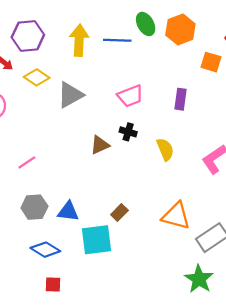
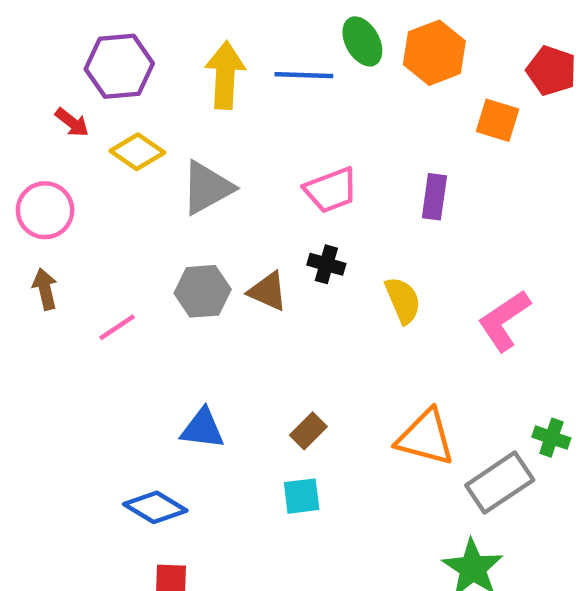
brown triangle: (100, 145) -> (268, 291), turned 48
gray hexagon: (34, 207) -> (203, 291), moved
cyan square: (97, 240) -> (302, 496), moved, size x0.6

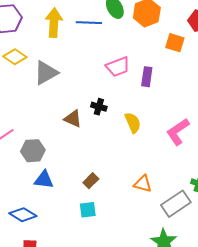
pink trapezoid: (331, 190) -> (118, 67), moved
gray hexagon: (203, 291) -> (33, 151), moved
orange triangle: (425, 438) -> (143, 184), size x0.7

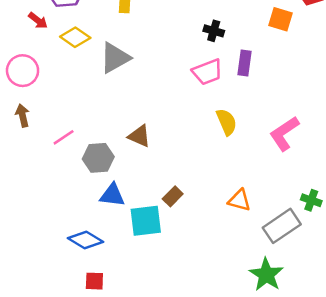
pink trapezoid: (118, 67) -> (207, 72), moved
black cross: (99, 107) -> (214, 31), moved
brown triangle: (73, 119) -> (139, 136), moved
cyan square: (88, 210) -> (146, 221), moved, size x1.5

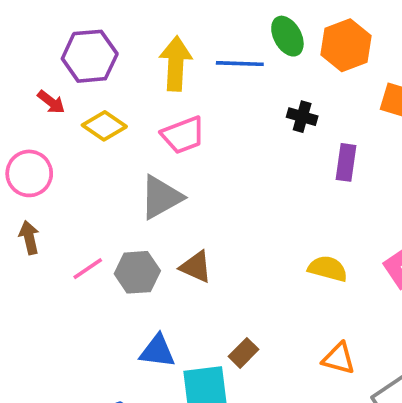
gray triangle: (115, 58) -> (161, 197), moved
pink trapezoid: (207, 72) -> (183, 135), moved
yellow semicircle: (227, 122) -> (328, 269), moved, turned -52
gray hexagon: (98, 158) -> (137, 272), moved

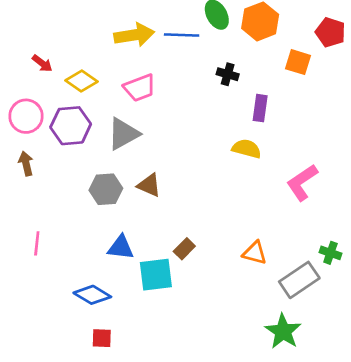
purple hexagon: (90, 56) -> (71, 126), moved
yellow arrow: (176, 64) -> (134, 35), turned 78
pink line: (88, 269) -> (37, 243), moved, turned -50
yellow semicircle: (328, 269) -> (247, 149), moved

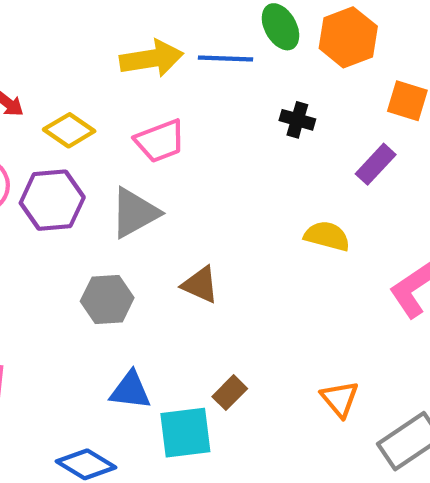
purple rectangle: (260, 108) -> (376, 164), moved, turned 35
brown triangle: (149, 185) -> (200, 285), moved
orange triangle: (255, 253) -> (340, 399), turned 35

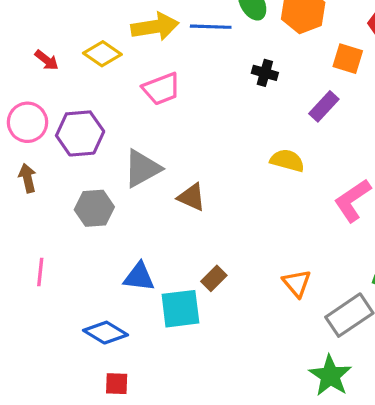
yellow diamond: (69, 130) -> (102, 54), moved
gray triangle: (135, 213) -> (142, 168), moved
gray hexagon: (107, 299) -> (94, 208), moved

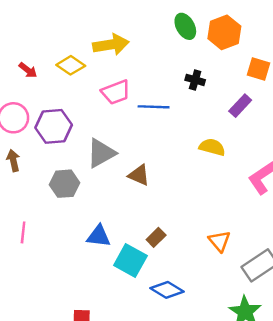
blue line: (211, 27) -> (154, 107), moved
cyan square: (180, 309) -> (130, 261), turned 36
blue diamond: (106, 333) -> (167, 290), moved

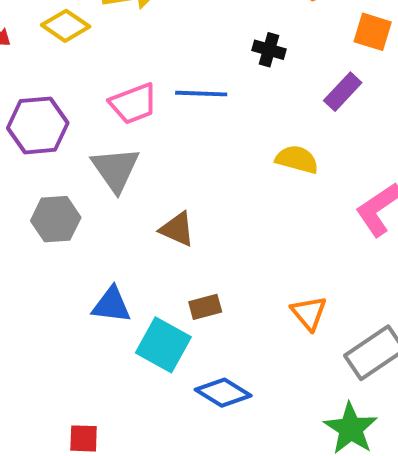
pink trapezoid: (116, 92) -> (133, 104), moved
gray triangle: (101, 153) -> (115, 169), turned -36
brown triangle: (139, 175) -> (177, 229), moved
brown rectangle: (156, 237) -> (205, 307), turned 30

